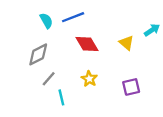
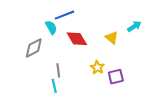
cyan semicircle: (46, 21) -> (51, 27), moved
gray line: (49, 79) -> (58, 70), moved, turned -48
yellow star: (89, 79) -> (97, 67), moved

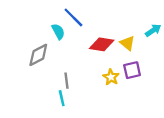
blue line: (65, 15) -> (73, 17), turned 66
red diamond: (77, 39) -> (102, 44), moved, turned -50
purple square: (116, 77) -> (132, 70), moved

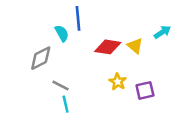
blue line: (73, 17) -> (78, 18), turned 40
purple square: (132, 70) -> (145, 90), moved
gray line: (66, 81) -> (61, 85), moved, turned -56

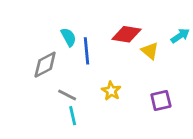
blue line: (78, 18) -> (86, 51), moved
red diamond: (108, 47) -> (126, 34), moved
yellow star: (118, 82) -> (111, 91), moved

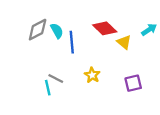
red diamond: (126, 34) -> (105, 28), turned 35
gray diamond: (45, 65) -> (38, 30), moved
cyan line: (73, 116) -> (48, 88), moved

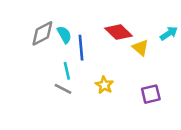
cyan line: (48, 88) -> (67, 71), moved

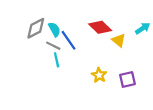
blue line: (81, 48) -> (69, 40), turned -30
yellow star: (104, 85) -> (99, 75), moved
gray line: (63, 89) -> (53, 46), moved

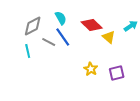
cyan semicircle: (54, 29) -> (61, 18), moved
cyan line: (57, 60) -> (28, 51), moved

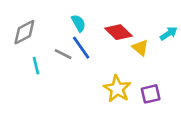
gray diamond: (33, 26) -> (24, 32), moved
yellow star: (91, 69) -> (117, 89), size x1.5

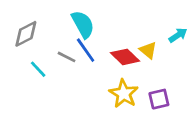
cyan semicircle: (79, 23) -> (83, 24), size x1.5
red diamond: (118, 32) -> (125, 57), moved
cyan line: (36, 66) -> (38, 69), turned -30

